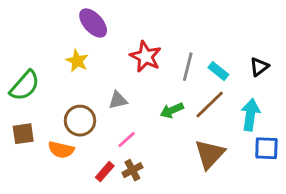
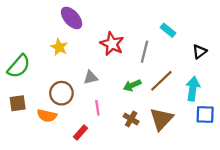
cyan rectangle: (218, 71) -> (168, 30), moved
pink line: (127, 140) -> (97, 108), turned -56
brown cross: (132, 170) -> (131, 119), moved, turned -32

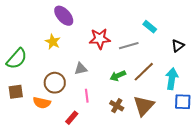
red star: (112, 44) -> (100, 39), turned -30
gray line: (145, 52) -> (129, 46), turned 60

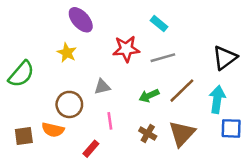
cyan rectangle: (150, 27) -> (159, 24), moved
black triangle: (178, 46) -> (225, 58), size x1.5
brown square: (16, 92) -> (24, 136), moved

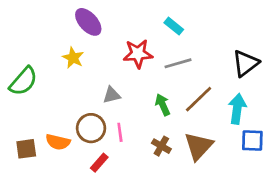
green arrow: (149, 96) -> (163, 105), turned 90
brown circle: (69, 104) -> (91, 128), moved

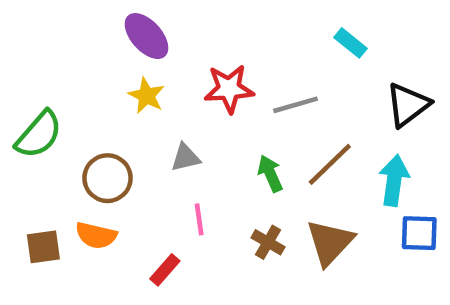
cyan rectangle: (174, 26) -> (350, 43), moved
yellow star: (73, 58) -> (146, 96), moved
brown circle: (91, 128) -> (108, 178), moved

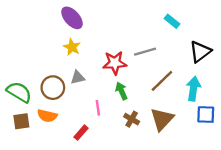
red star: (229, 89) -> (115, 63), moved
green semicircle: (39, 135) -> (19, 92), moved, turned -100
gray triangle: (185, 158) -> (78, 77), moved
green arrow: (270, 174) -> (121, 91), moved

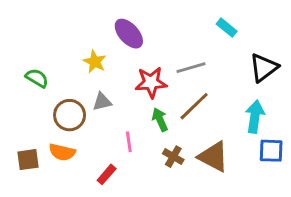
purple ellipse: (72, 18) -> (129, 34), moved
brown line: (162, 81) -> (194, 106), moved
green semicircle: (19, 92) -> (37, 78), moved, size x0.7
brown triangle: (162, 119) -> (213, 157), turned -45

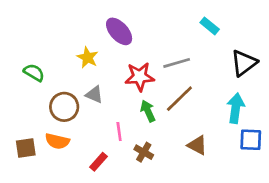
gray triangle: (102, 102) -> (94, 95), turned 36
brown cross: (173, 157) -> (144, 152), moved
brown triangle: (213, 157) -> (197, 145), size x0.7

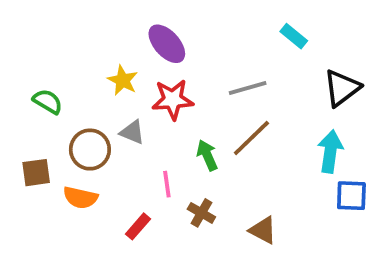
red star: (140, 77) -> (173, 100), moved
brown triangle: (197, 145) -> (263, 230), moved
brown square: (26, 148) -> (36, 173), moved

